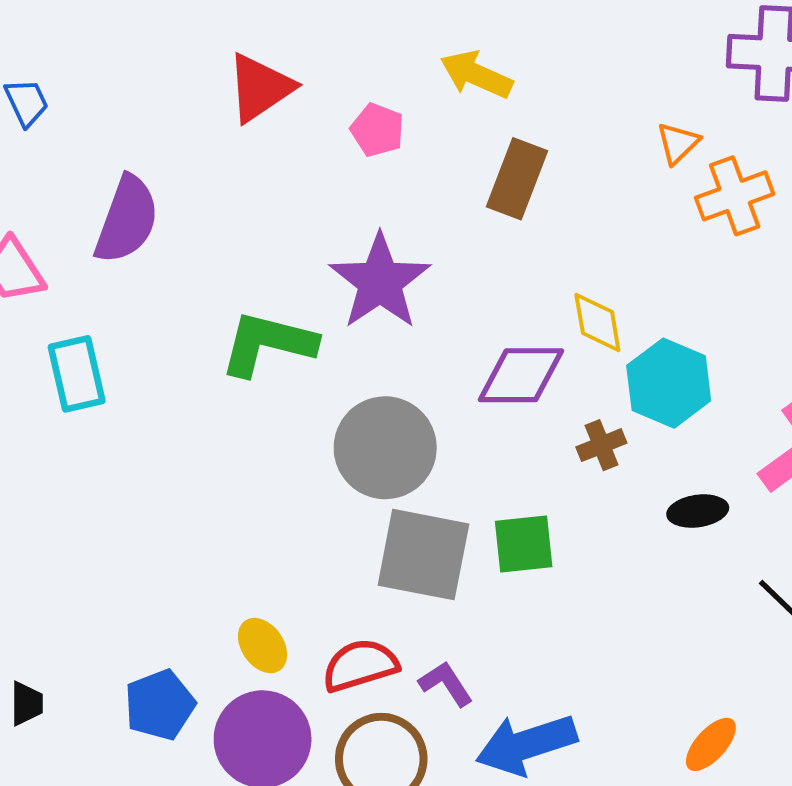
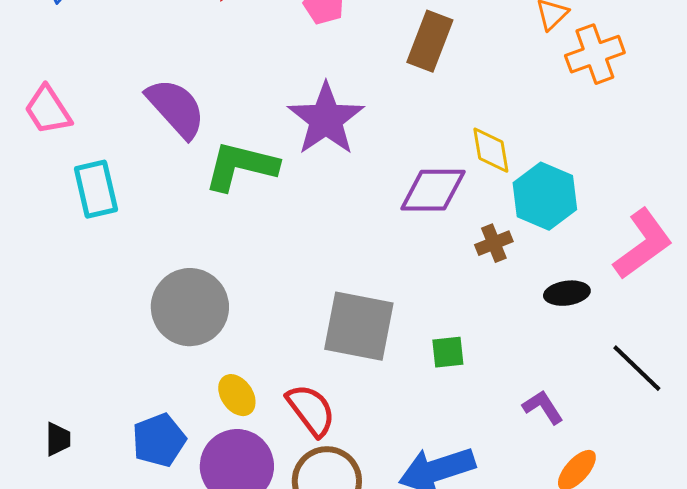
purple semicircle: (127, 220) -> (176, 108), moved, turned -62
gray circle: (385, 448) -> (190, 307), moved
green square: (524, 544) -> (448, 352), moved, size x0.7
red semicircle: (360, 665) -> (311, 410), turned 70
purple L-shape: (446, 684) -> (543, 407), moved

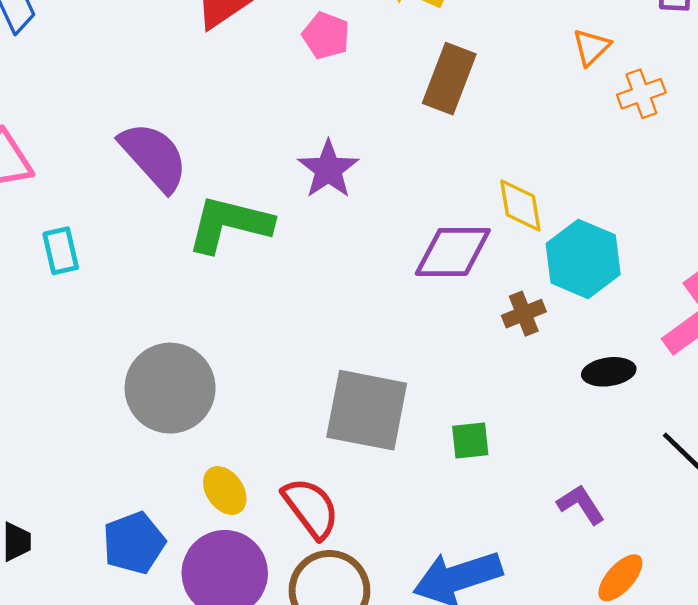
orange cross: (595, 54) -> (641, 94), size x0.7
purple star: (326, 119) -> (328, 169), size x0.7
cyan rectangle: (96, 189) -> (61, 251), size x0.7

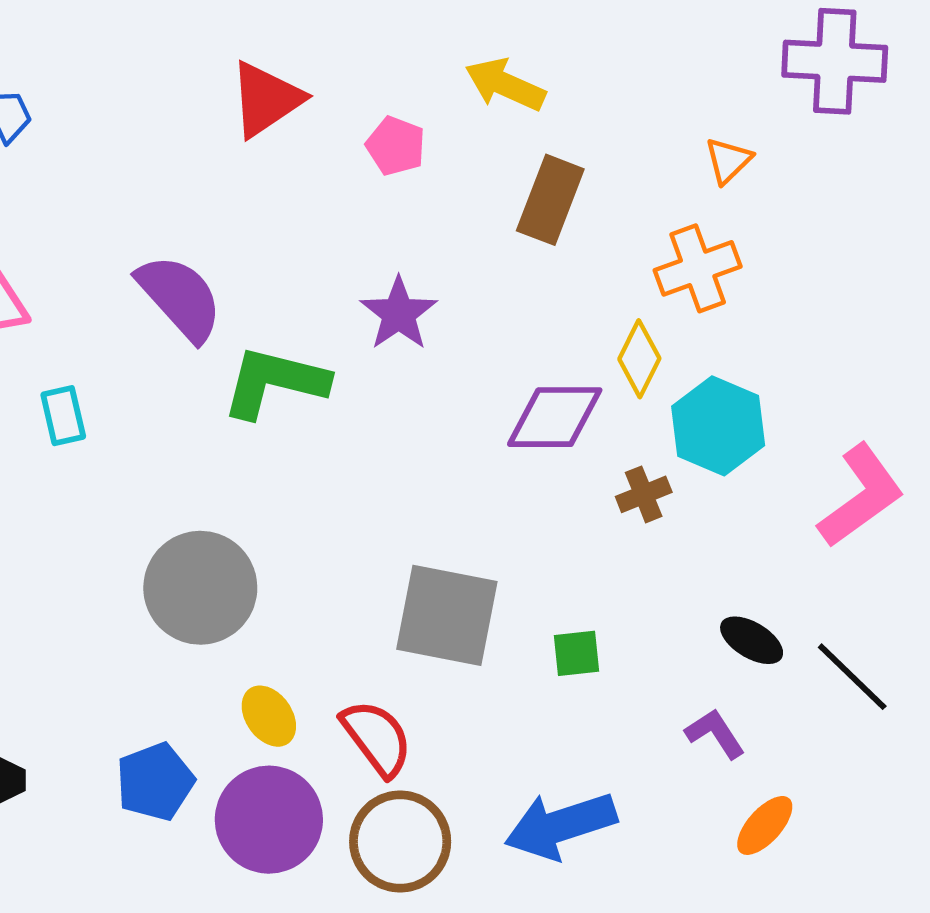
orange cross: (641, 94) -> (698, 268), moved, size x1.4
yellow diamond: (520, 205) -> (639, 359), turned 36
black ellipse: (609, 372) -> (752, 640), moved, turned 39

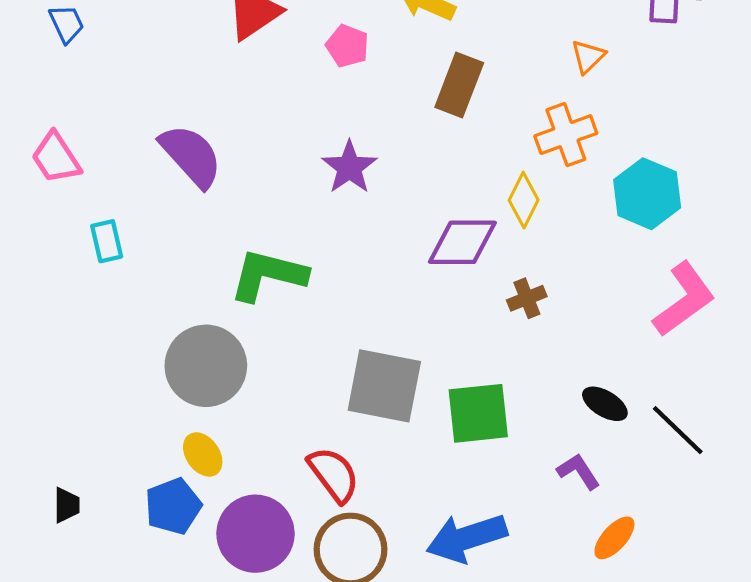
green L-shape: (275, 382) -> (268, 275), moved
cyan hexagon: (718, 426) -> (647, 194), moved
green square: (577, 653) -> (478, 413), size x1.8
yellow ellipse: (269, 716) -> (203, 454), moved

